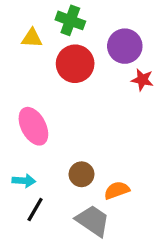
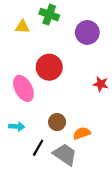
red circle: (75, 64) -> (49, 67), moved
red star: (142, 80) -> (101, 84), moved
black line: (35, 210) -> (38, 148), moved

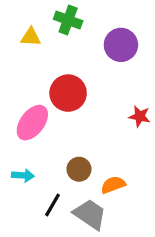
pink ellipse: (23, 88) -> (32, 123), turned 65

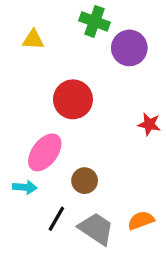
green cross: (68, 20) -> (95, 21), moved
pink ellipse: (32, 123) -> (45, 152), moved
orange semicircle: (113, 185) -> (141, 220), moved

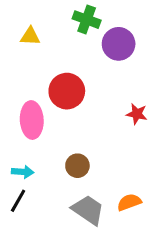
pink ellipse: (45, 152) -> (32, 120), moved, turned -40
black line: (56, 219) -> (18, 201), moved

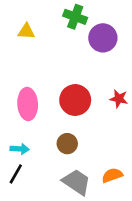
red circle: (67, 91) -> (75, 100), moved

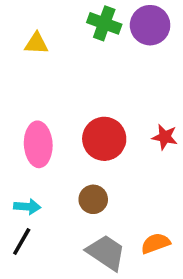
purple circle: (103, 38) -> (150, 25), moved

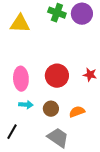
yellow triangle: (36, 44) -> (20, 24), size x1.5
cyan arrow: (27, 207) -> (26, 105), moved
orange semicircle: (156, 243) -> (77, 112), moved

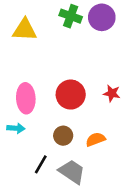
cyan arrow: (26, 105) -> (16, 128), moved
black line: (12, 132) -> (41, 164), moved

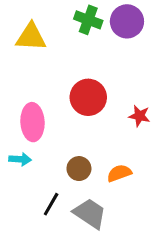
red circle: (71, 95) -> (88, 97), moved

